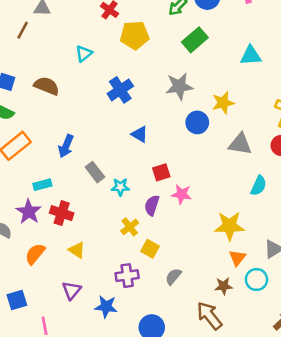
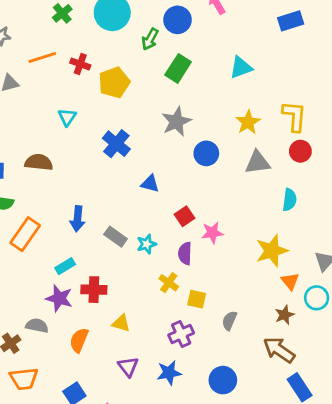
yellow star: (223, 103) -> (248, 122), moved

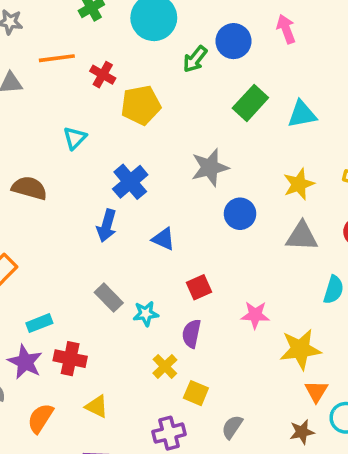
green rectangle: (178, 68) -> (250, 103), moved
blue arrow: (77, 219) -> (107, 226), moved
pink star: (212, 233) -> (255, 315), moved

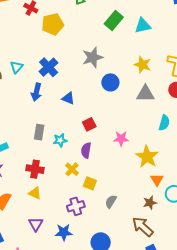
cyan triangle: (75, 138) -> (17, 67), moved
yellow star: (299, 184) -> (143, 65), turned -30
gray rectangle: (109, 298) -> (39, 132), turned 56
yellow star: (300, 349) -> (147, 157), turned -30
red cross: (70, 359) -> (35, 169), moved

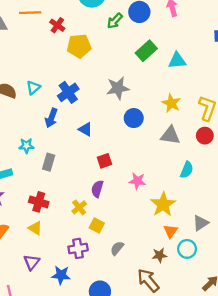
cyan star: (60, 140) -> (26, 146), moved

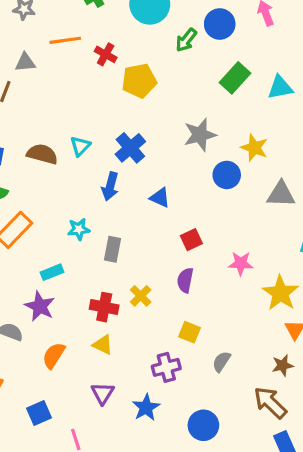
yellow star: (171, 103) -> (254, 148), moved
yellow cross: (79, 207) -> (141, 296), moved
blue star: (61, 275) -> (146, 407), turned -30

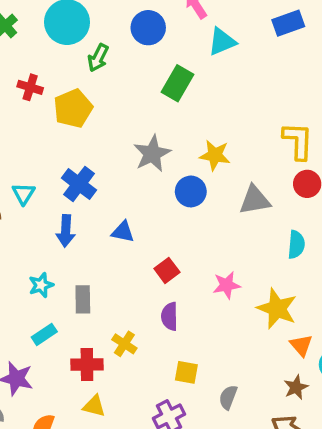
green arrow: (186, 40) -> (98, 58), moved
cyan triangle: (280, 87) -> (222, 42), moved
cyan rectangle: (52, 272) -> (44, 334), moved

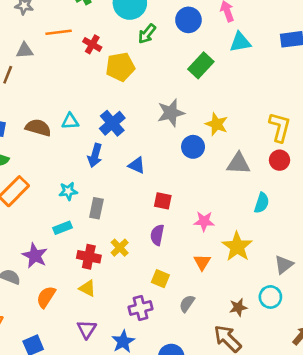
cyan triangle: (24, 194) -> (70, 121), turned 42
red square: (167, 270) -> (163, 201), turned 36
orange triangle: (301, 345) -> (202, 262), moved

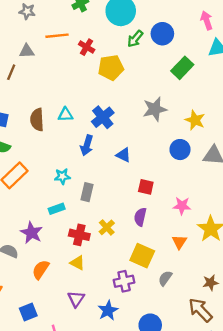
blue circle: (188, 20) -> (162, 34), moved
brown semicircle: (38, 128) -> (37, 120), turned -110
blue circle: (193, 147) -> (180, 150), moved
yellow square: (160, 279) -> (142, 256), size x1.5

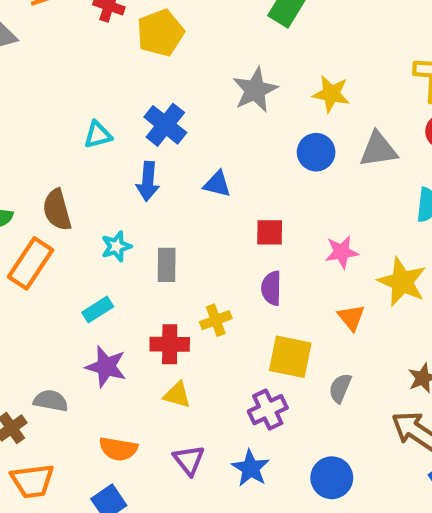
brown semicircle: (37, 120) -> (57, 210), moved
cyan rectangle: (57, 209) -> (98, 310), moved
yellow cross: (107, 227) -> (216, 320), turned 35
purple star: (32, 233) -> (106, 367), moved
orange semicircle: (41, 270) -> (118, 449), moved, turned -102

